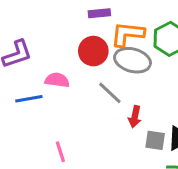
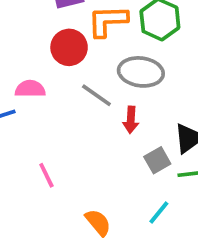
gray ellipse: (133, 60) -> (141, 72), moved
gray square: (155, 140) -> (157, 160), moved, turned -30

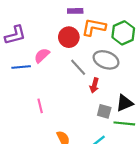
pink semicircle: (30, 89) -> (42, 55), turned -56
gray square: (157, 160) -> (104, 111), turned 32

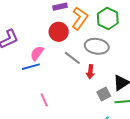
orange L-shape: (94, 27) -> (80, 18), turned 125
blue line: (21, 67) -> (31, 67), moved
gray square: (104, 111) -> (104, 94), turned -32

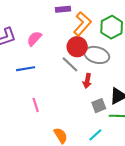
red circle: (59, 32) -> (77, 47), moved
pink semicircle: (37, 53) -> (34, 39), moved

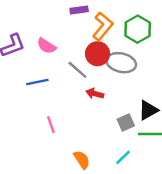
pink semicircle: (34, 39) -> (46, 46), turned -98
gray line: (70, 64) -> (77, 70), moved
red arrow: (87, 81) -> (95, 94), moved, turned 96

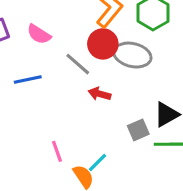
pink line: (51, 125) -> (57, 151), moved
cyan line: (123, 157) -> (98, 163), moved

